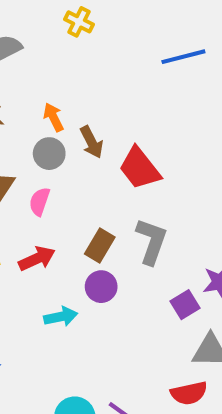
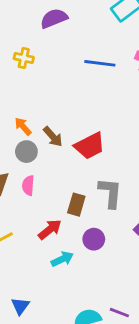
blue line: (183, 57) -> (100, 63), turned 36
red trapezoid: (140, 168) -> (90, 146), turned -64
red arrow: (37, 259) -> (50, 229), moved
purple circle: (101, 287) -> (94, 239), moved

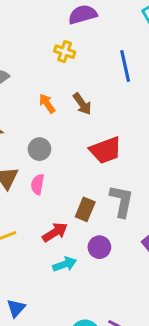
yellow cross: (24, 58) -> (65, 52), moved
blue line: (100, 63) -> (125, 66), turned 64
orange arrow: (23, 126) -> (47, 103), moved
brown arrow: (53, 137) -> (82, 104), moved

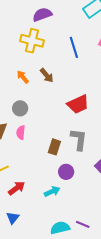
yellow cross: (65, 52) -> (32, 41), size x1.6
red trapezoid: (105, 150) -> (78, 104), moved
red arrow: (55, 232) -> (17, 188), moved
cyan arrow: (65, 264) -> (52, 191), moved

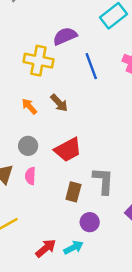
purple semicircle: (42, 14) -> (65, 36), moved
red trapezoid: (78, 104) -> (68, 150), moved
red arrow: (17, 188) -> (46, 248), moved

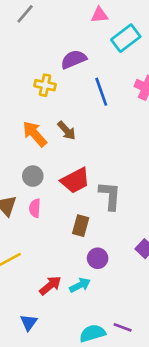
yellow cross: (38, 61) -> (45, 85), size x0.7
orange arrow: (29, 106) -> (35, 134), size x1.5
gray L-shape: (103, 181) -> (110, 196), moved

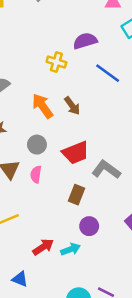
blue line: (101, 92) -> (108, 73), turned -40
gray L-shape: (110, 196) -> (106, 170), turned -64
blue triangle: (29, 322) -> (20, 279), turned -49

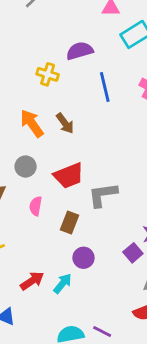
blue line: (108, 73) -> (105, 87), turned 40
gray L-shape: (106, 170) -> (103, 195), turned -44
pink semicircle: (36, 174) -> (36, 206), moved
cyan arrow: (70, 249) -> (63, 284), turned -30

